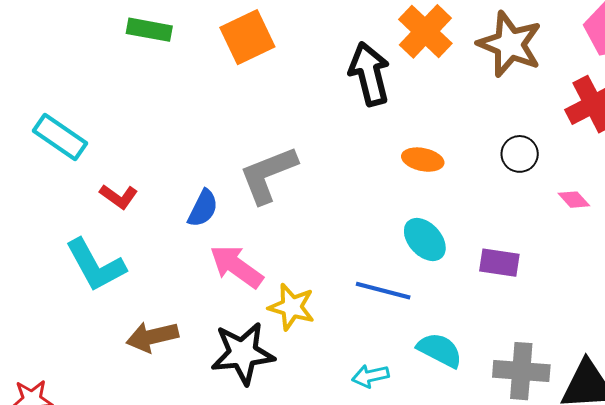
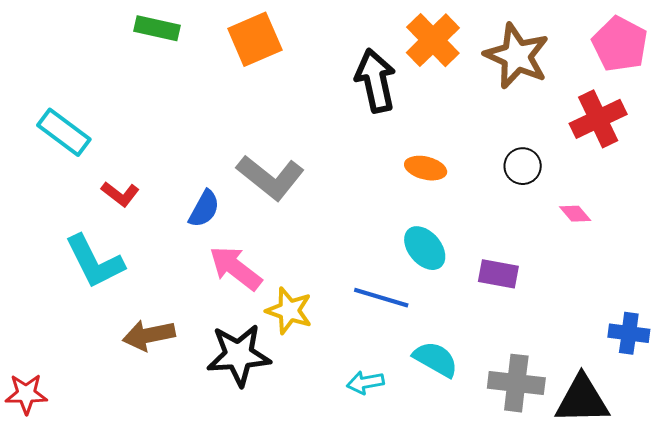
gray L-shape: (268, 175) -> (270, 177), turned -122

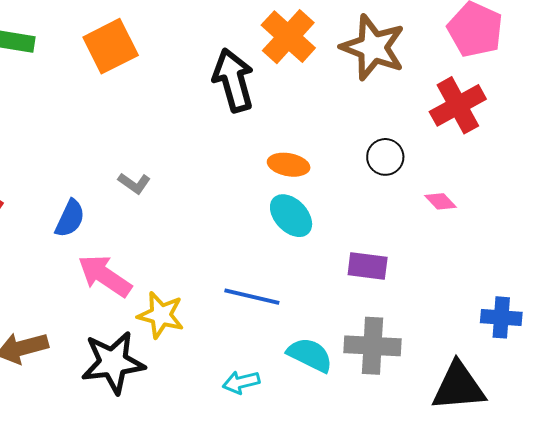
gray L-shape: (270, 177) -> (134, 183), size x0.5
cyan ellipse: (425, 248) -> (291, 216), moved
gray cross: (516, 383) -> (372, 346), moved

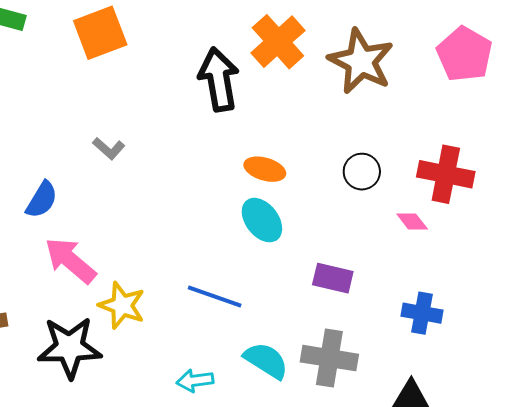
red cross: (458, 105) -> (446, 174), moved, turned 34
gray L-shape: (134, 183) -> (109, 148), moved
blue cross: (501, 317) -> (422, 313), moved

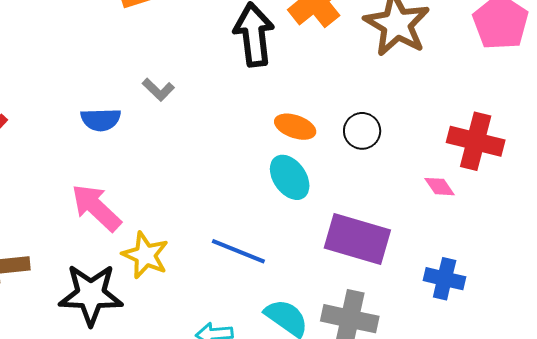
gray L-shape: (109, 148) -> (158, 90), moved
black circle: (362, 172) -> (362, 131), moved
blue semicircle: (42, 200) -> (101, 120), moved, turned 54
purple rectangle: (333, 278) -> (357, 239), size x1.6

